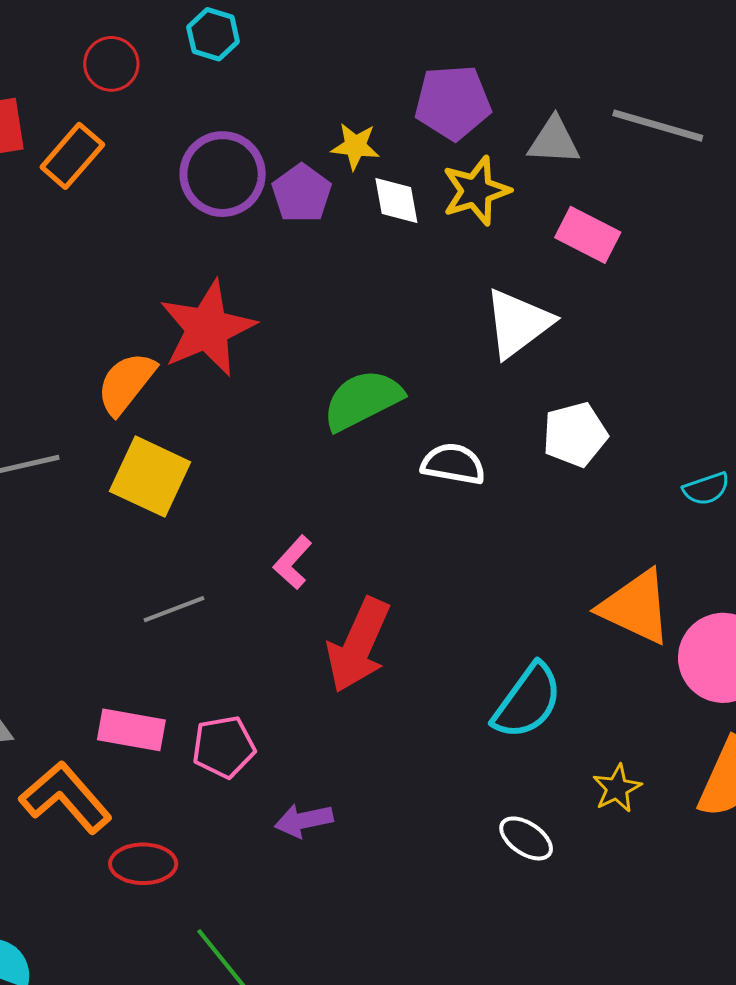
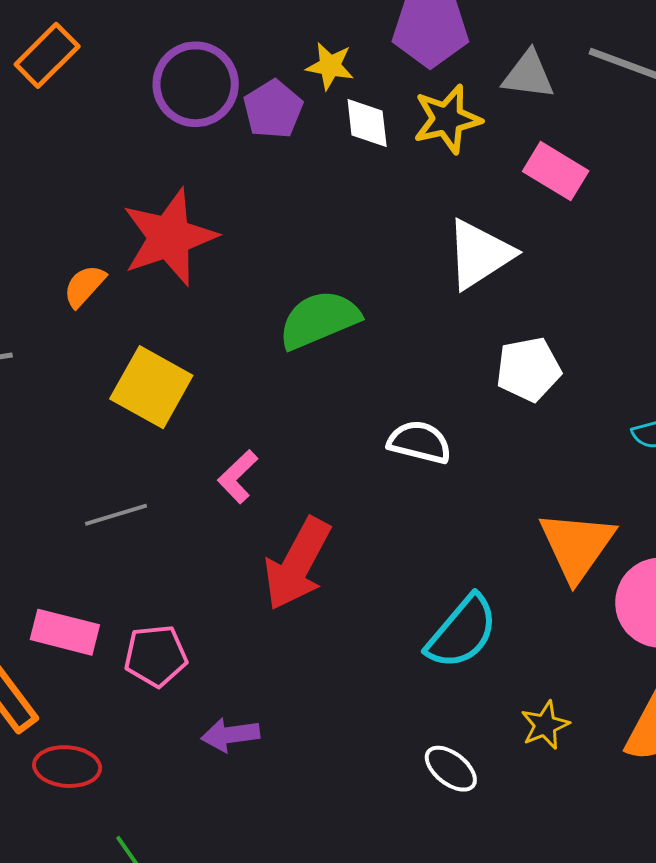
orange semicircle: (126, 383) -> (84, 286), size x0.7
white semicircle: (453, 464) -> (420, 442), moved
yellow square: (150, 477) -> (151, 387), moved
orange triangle: (636, 607) -> (577, 546), turned 36

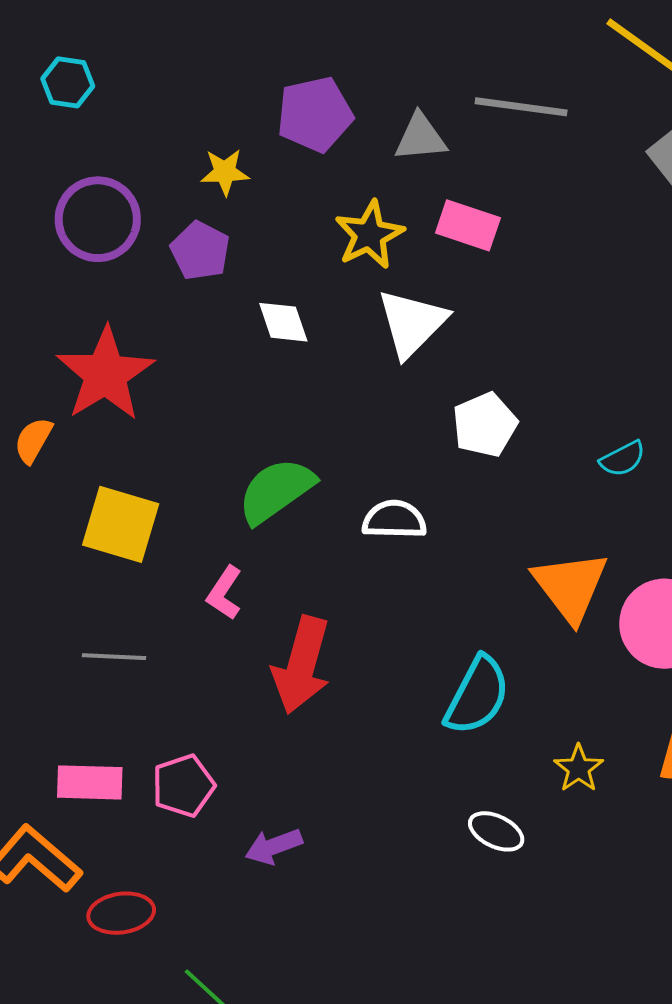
purple pentagon: (273, 109) -> (200, 251), moved
yellow star: (447, 119) -> (369, 235), moved
white diamond: (367, 123) -> (283, 322), moved
green semicircle: (319, 320) -> (276, 491), moved
gray line: (116, 515) -> (114, 657), turned 32

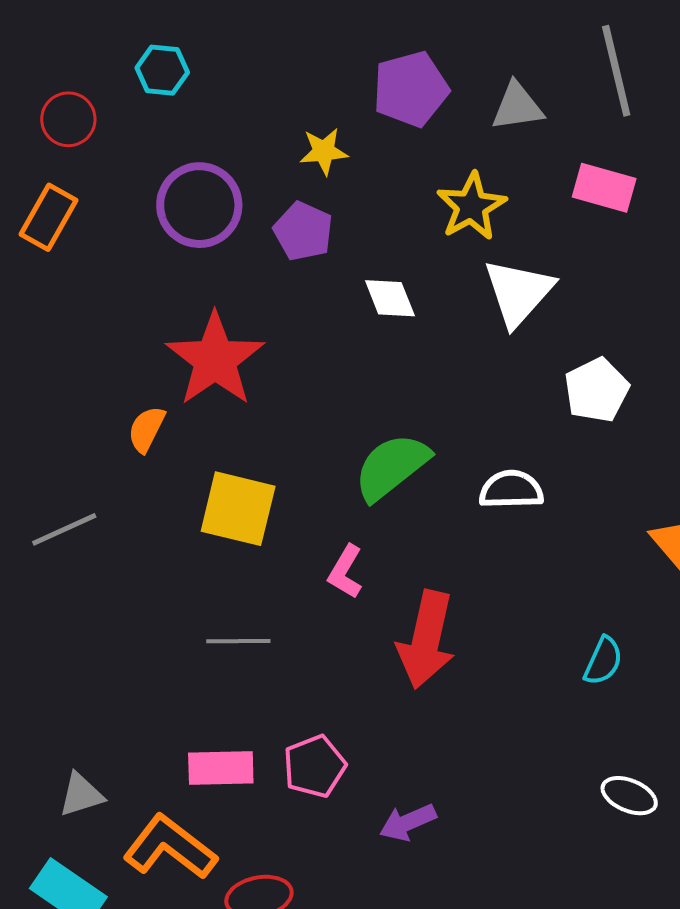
gray line: (521, 107) -> (616, 71), turned 72
pink rectangle: (468, 225) -> (604, 188), moved
cyan semicircle: (477, 696) -> (603, 661), size x0.6

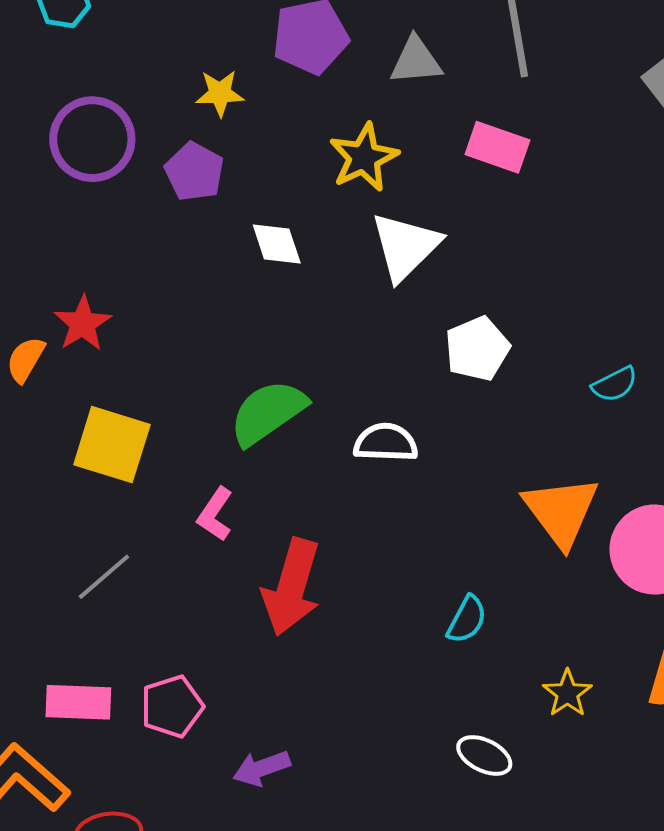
red star: (215, 359) -> (83, 324), moved, size x0.6
gray line: (238, 641) -> (104, 577), turned -44

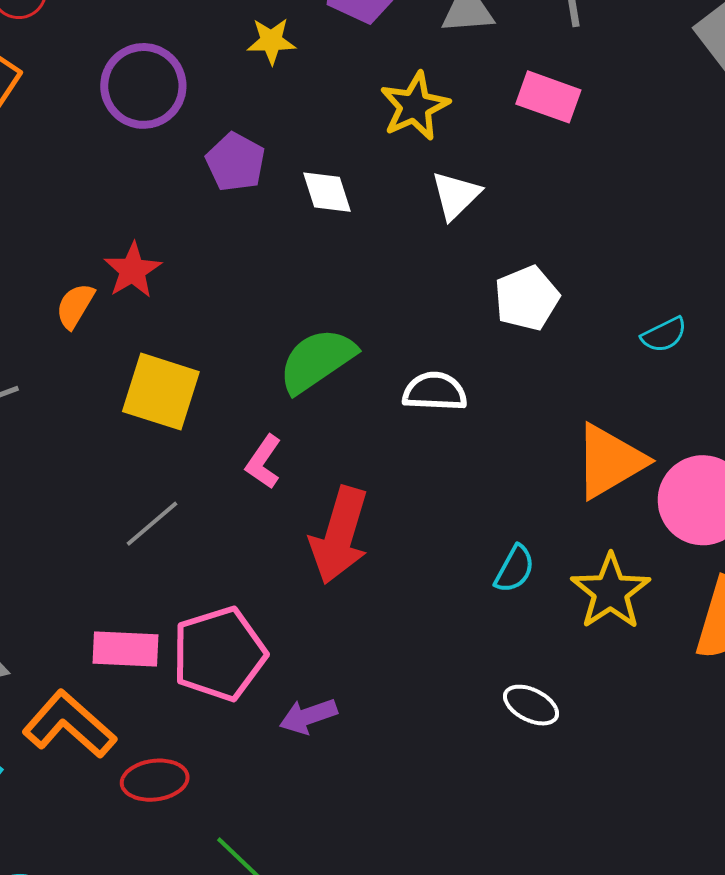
purple pentagon: (194, 172) -> (236, 162), moved
white triangle: (405, 246) -> (456, 195), size x0.7
orange triangle: (561, 511) -> (610, 461), turned 36
yellow star: (567, 693) -> (611, 592), moved, size x1.6
pink pentagon: (172, 706) -> (219, 654), size x1.5

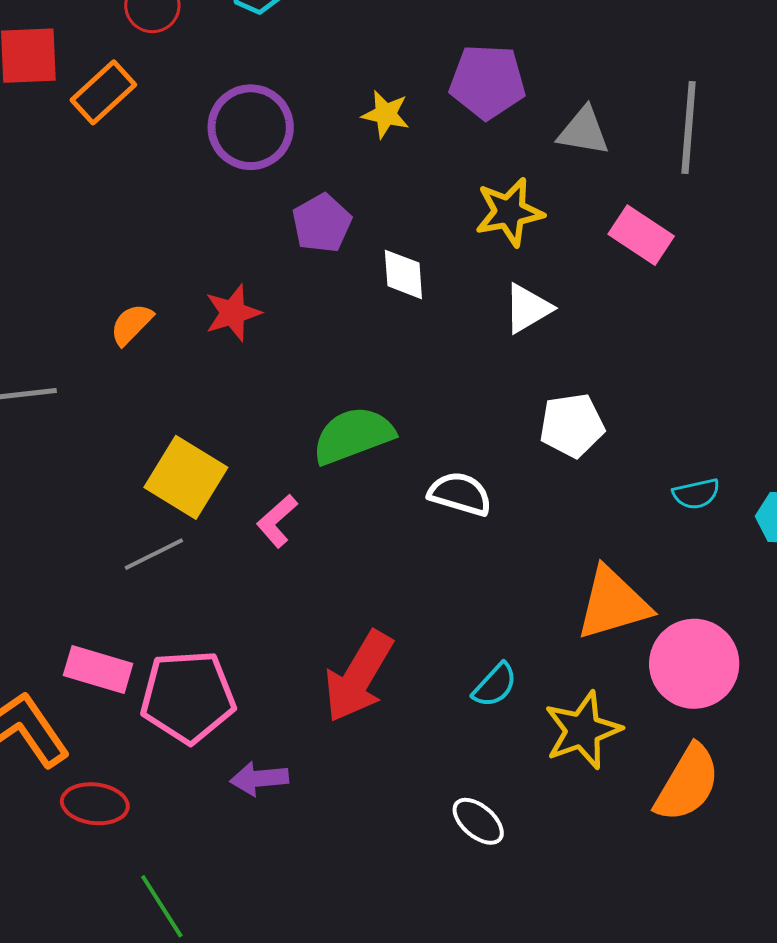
red star: (133, 270) -> (233, 313), moved
yellow square: (161, 392) -> (186, 477), moved
red arrow: (339, 535) -> (358, 677), moved

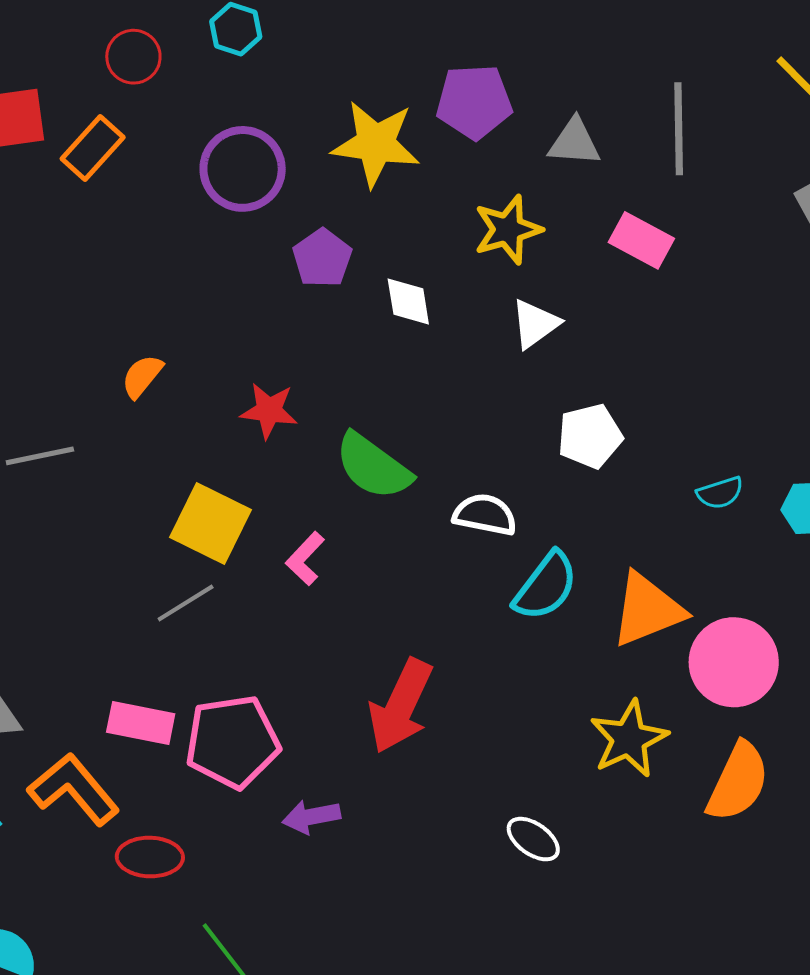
yellow star: (386, 114) -> (376, 144), size x1.8
red star: (233, 313) -> (269, 411), moved, turned 30
green semicircle: (353, 435) -> (373, 466), turned -118
cyan semicircle: (495, 685) -> (546, 586), moved, size x1.5

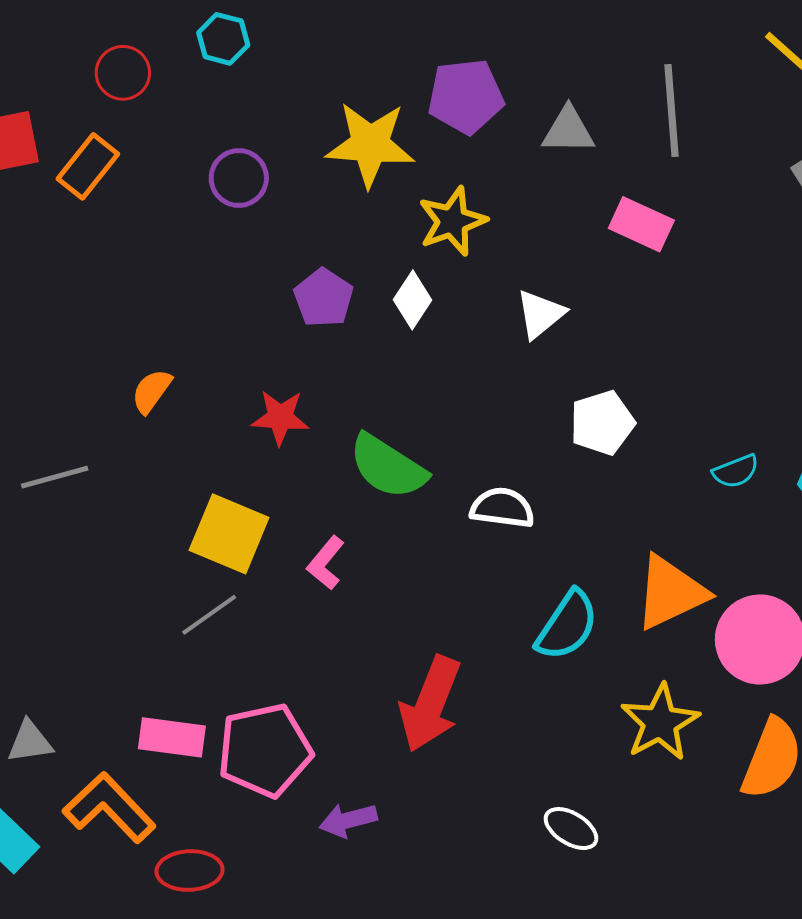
purple circle: (243, 169) -> (239, 178), size x0.7
yellow star: (508, 230) -> (452, 221), moved
purple pentagon: (322, 258) -> (324, 298), moved
white diamond: (408, 301) -> (413, 300), turned 46
cyan semicircle: (546, 586) -> (567, 625), moved

